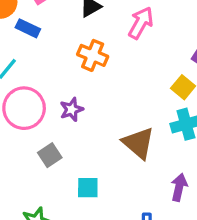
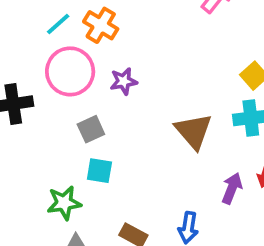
orange cross: (93, 55) -> (101, 25), moved
cyan square: (88, 188) -> (99, 171), moved

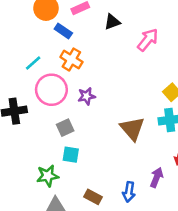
cyan line: (58, 24) -> (33, 63), moved
purple arrow: (232, 188) -> (157, 177), moved

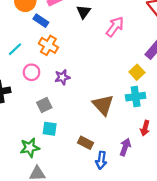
black triangle: (112, 22) -> (83, 12), turned -32
pink circle: (51, 90) -> (31, 72), size x0.6
brown rectangle: (93, 197) -> (85, 143), moved

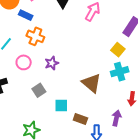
cyan square: (50, 129) -> (61, 106), moved

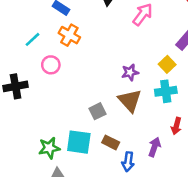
purple star: (52, 63) -> (130, 72), moved
gray square: (39, 90) -> (98, 111), moved
cyan square: (61, 106) -> (79, 142), moved, size x1.5

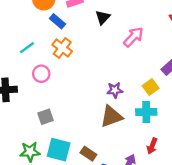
brown triangle: (130, 101) -> (111, 117), turned 45
gray square: (98, 111) -> (45, 117), moved

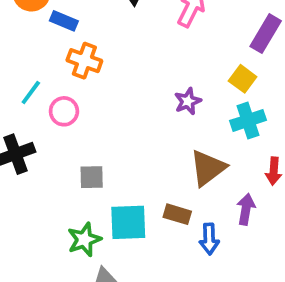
cyan line: (27, 48) -> (31, 92), moved
gray square: (45, 117) -> (92, 177), turned 35
brown triangle: (111, 117) -> (208, 168), moved

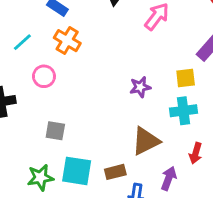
yellow square: (243, 79) -> (186, 78), turned 36
cyan line: (31, 92) -> (22, 42), moved
brown rectangle: (177, 214) -> (115, 172), turned -42

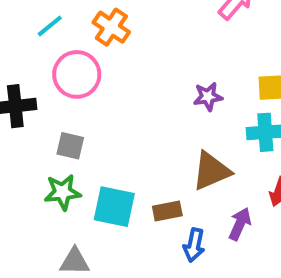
pink circle: (44, 76) -> (77, 74), size x1.5
gray square: (55, 131) -> (70, 146), moved
green star: (40, 178) -> (63, 192), moved

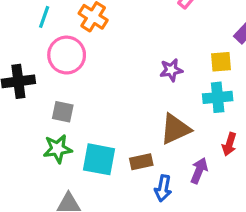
cyan line: (50, 26) -> (44, 17), turned -30

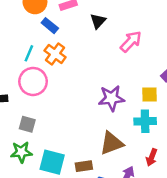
cyan line: (44, 17) -> (29, 53), moved
purple star: (171, 70) -> (111, 98), size x1.5

